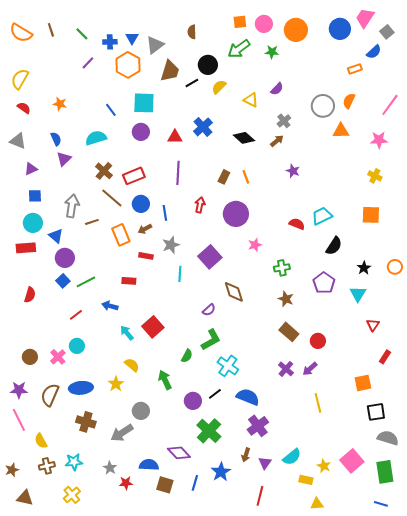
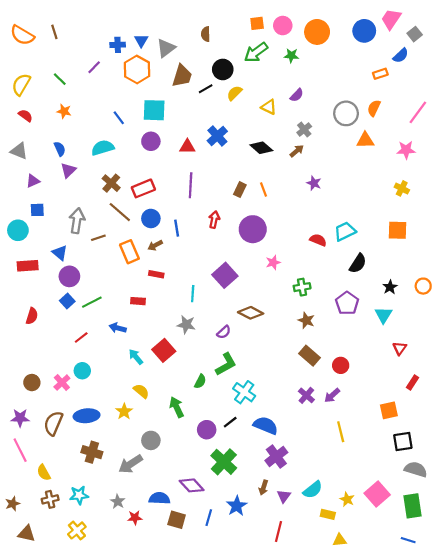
green line: (82, 34) -> (60, 79), moved
cyan circle: (33, 223) -> (18, 230), moved
gray star: (171, 245) -> (186, 325), moved, turned 30
brown diamond: (234, 292) -> (251, 313), turned -45

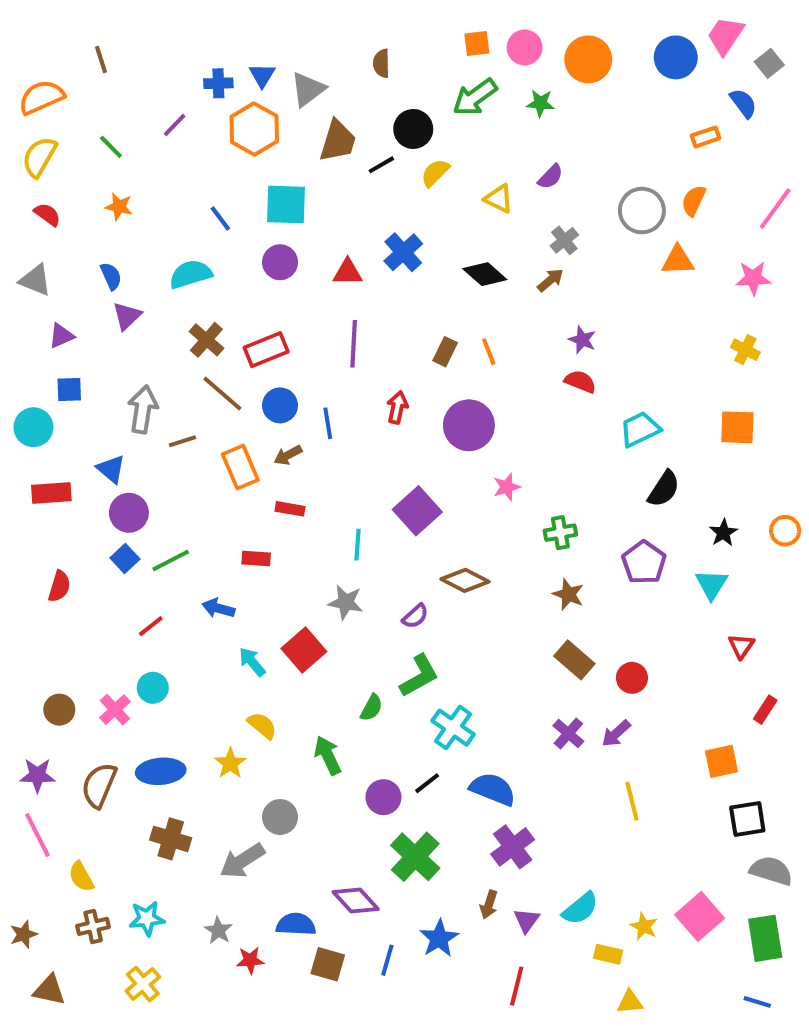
orange semicircle: (22, 35) -> (41, 97), moved, turned 125
blue semicircle: (401, 56) -> (743, 103), turned -84
red semicircle: (318, 240) -> (580, 382), moved

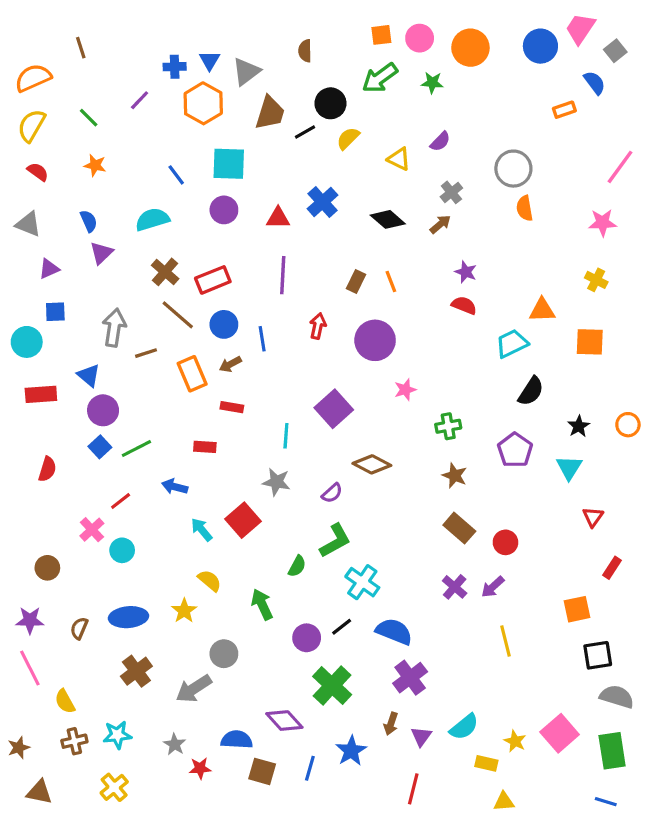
orange semicircle: (694, 201) -> (525, 208), moved, turned -35
orange triangle: (678, 260) -> (542, 310), moved
pink cross: (115, 710) -> (92, 530), moved
brown semicircle: (99, 785) -> (79, 628), size x0.6
brown cross: (171, 839) -> (136, 671), turned 36

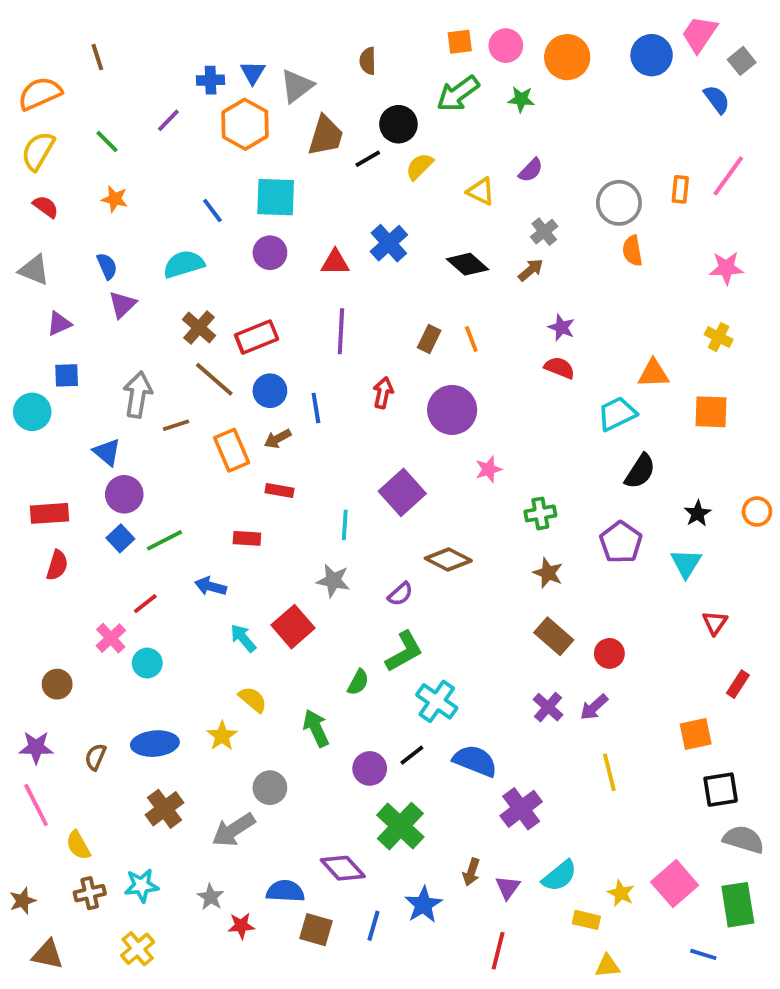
orange rectangle: (564, 110) -> (680, 189), moved, turned -65
pink line: (620, 167) -> (728, 176), moved
red rectangle: (41, 394) -> (49, 513), moved
purple cross: (410, 678) -> (521, 809), moved
blue line: (606, 802) -> (703, 954), moved

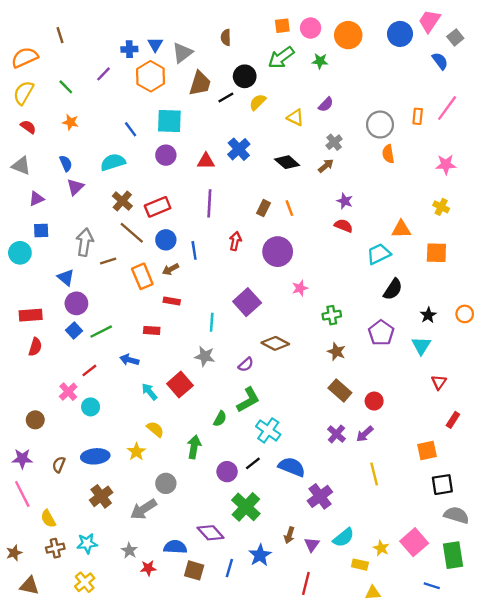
green arrow: (316, 728) -> (194, 447), turned 35

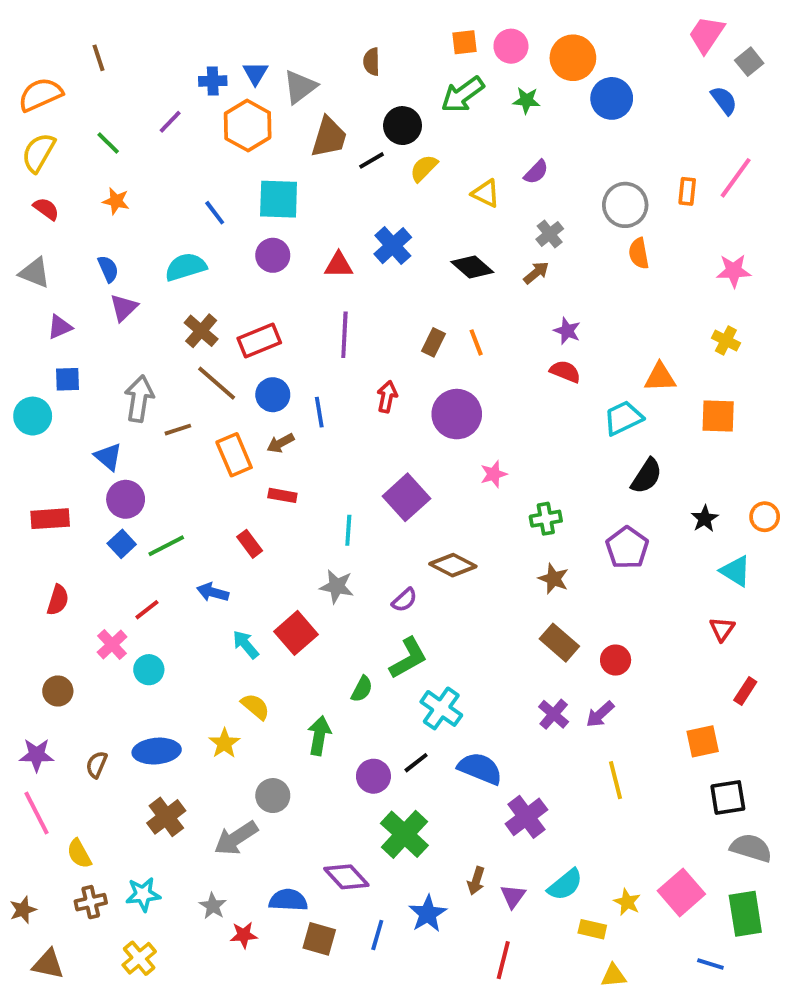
blue circle: (400, 34) -> (612, 98), moved
red rectangle: (152, 330) -> (250, 544), turned 49
cyan triangle: (421, 346) -> (736, 571), moved, turned -30
red semicircle: (35, 347) -> (58, 600), moved

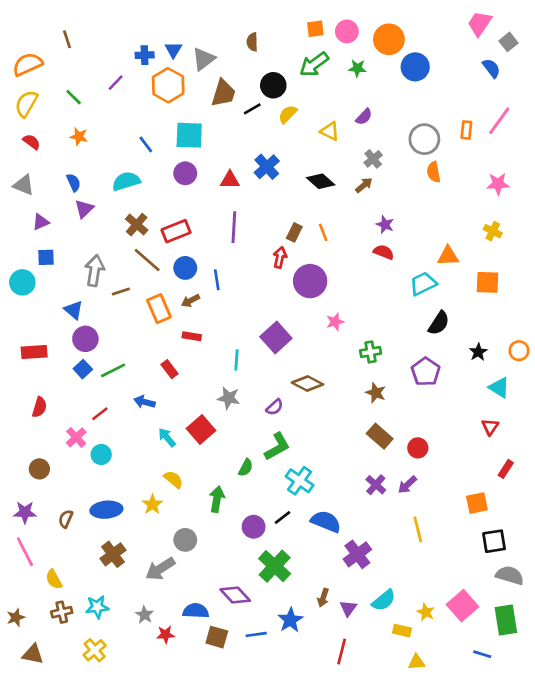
red arrow: (387, 397) -> (280, 257), moved
blue line: (377, 935) -> (256, 634), turned 66

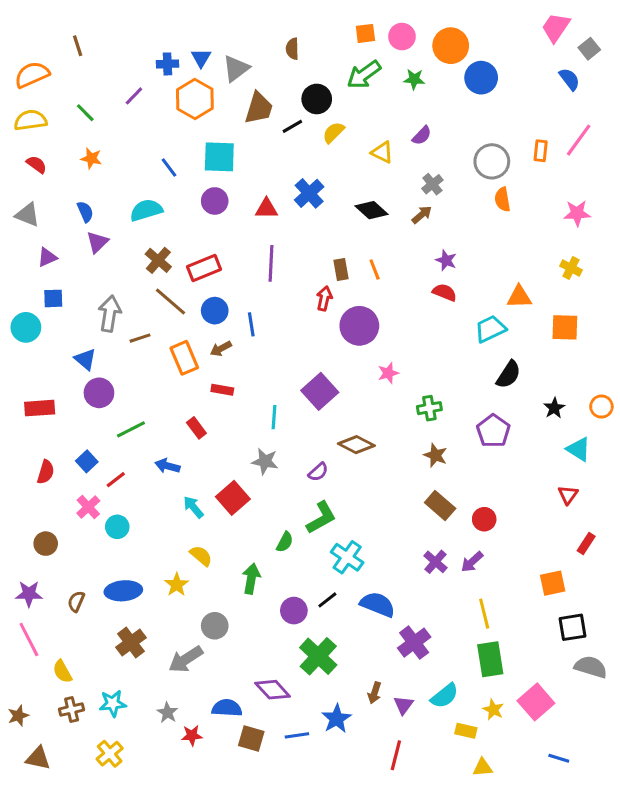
yellow semicircle: (26, 104) -> (30, 120), turned 52
brown rectangle: (294, 232) -> (341, 270), turned -36
blue square: (83, 369) -> (87, 461), moved
green rectangle: (506, 620) -> (490, 659), moved

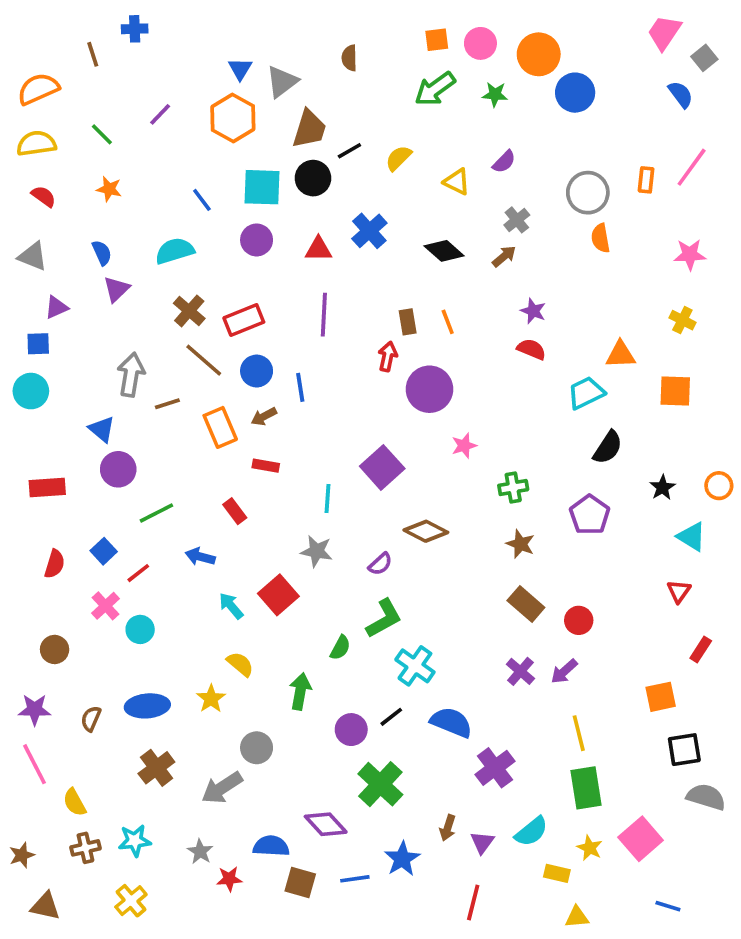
blue cross: (167, 64) -> (135, 29), moved
black circle: (317, 99) -> (313, 178), moved
blue square: (53, 298) -> (38, 344), moved

